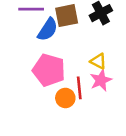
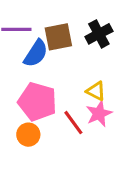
red line: (79, 88) -> (73, 123), turned -30
orange circle: (65, 98) -> (28, 135), moved

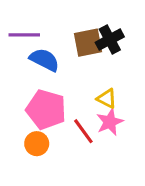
brown square: (58, 37) -> (88, 43), moved
blue semicircle: (36, 53) -> (44, 60), turned -96

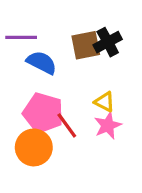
red line: (83, 131) -> (67, 125), moved
orange circle: (37, 144) -> (34, 147), size x1.5

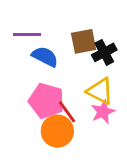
black cross: (108, 42) -> (104, 52), moved
yellow triangle: (105, 102) -> (100, 91), size x1.5
orange circle: (34, 147) -> (57, 131), moved

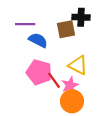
black cross: (104, 52) -> (81, 17), moved, turned 30
pink star: (103, 112) -> (70, 85), moved
orange circle: (57, 131) -> (72, 101), moved

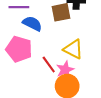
pink pentagon: (39, 72) -> (19, 49), moved

